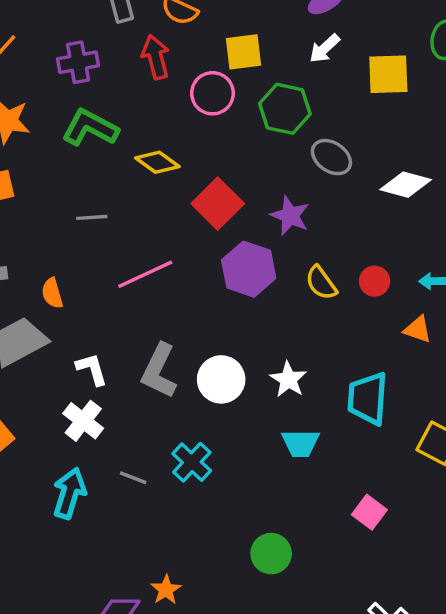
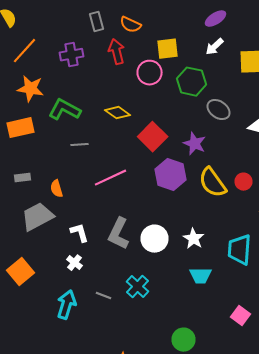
green L-shape: (90, 128) -> (64, 110), moved
yellow semicircle: (321, 283) -> (212, 183), size x1.5
white cross: (83, 421) -> (74, 263), size x0.7

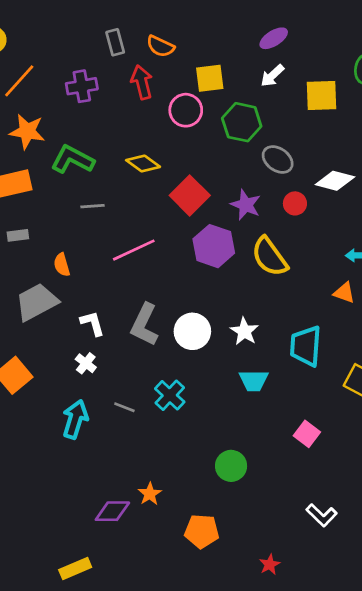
gray rectangle: (22, 178) -> (18, 235), moved
red circle: (244, 182) -> (295, 203), moved

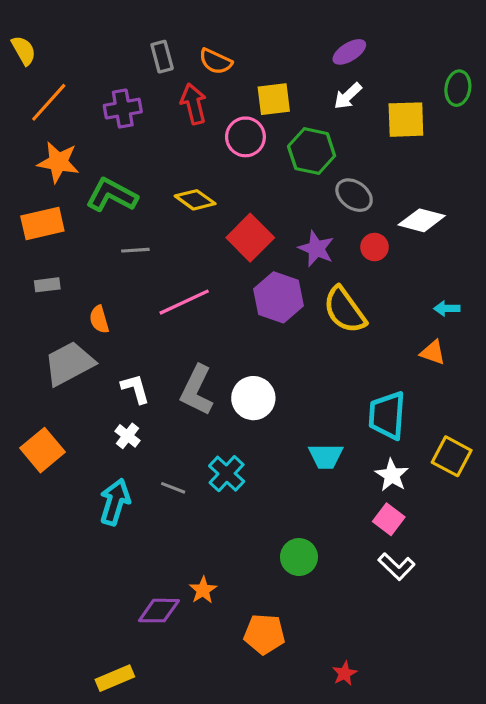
white star: (244, 331) -> (392, 475), moved
white L-shape: (322, 515) -> (397, 566), moved

